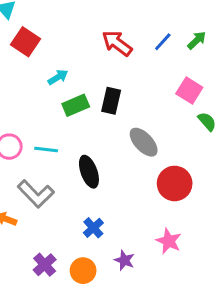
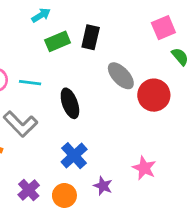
pink square: (189, 90) -> (163, 28), turned 35
red circle: (175, 183) -> (154, 95), moved
blue cross: (93, 228) -> (74, 156), size x1.4

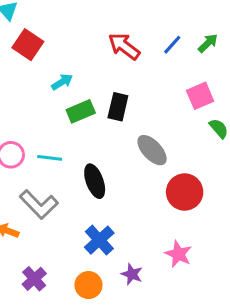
red circle: (154, 95) -> (185, 192), moved
purple cross: (29, 190) -> (34, 279), moved

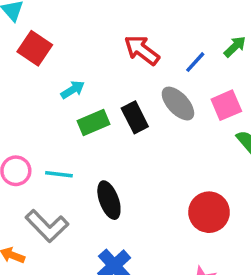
blue line: (172, 45) -> (195, 62), moved
black rectangle: (118, 107) -> (135, 117), turned -40
gray ellipse: (152, 150) -> (178, 104), moved

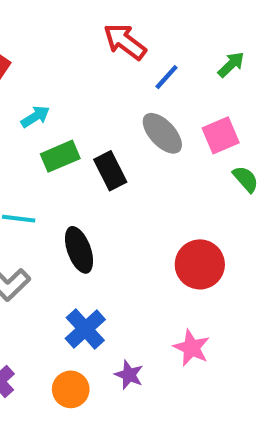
red arrow: (142, 50) -> (125, 42), moved
blue line: (195, 62) -> (166, 77), moved
black rectangle: (135, 117) -> (110, 171), moved

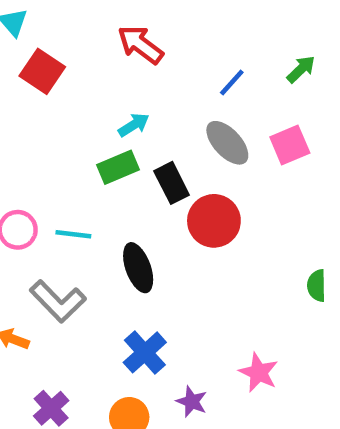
red arrow: (125, 42) -> (140, 45), moved
cyan arrow: (35, 117) -> (134, 125), moved
green semicircle: (246, 179) -> (317, 286), moved, turned -140
red circle: (200, 264) -> (214, 221), moved

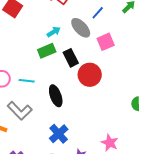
gray ellipse: (227, 143) -> (81, 28), moved
pink square: (290, 145) -> (106, 42), moved

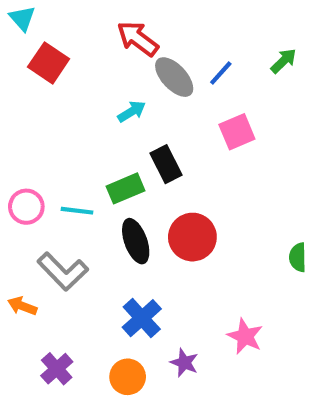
gray ellipse: (81, 28) -> (174, 77), moved
green rectangle: (47, 51) -> (126, 188), moved
red circle: (90, 75) -> (192, 237), moved

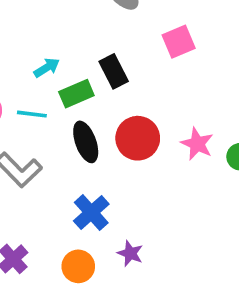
cyan arrow: (132, 111) -> (47, 68), moved
pink star: (245, 336) -> (197, 144), moved

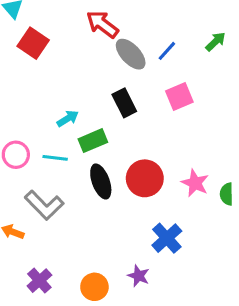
black rectangle: (114, 71) -> (124, 103), moved
blue cross: (91, 213) -> (167, 238), moved

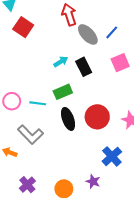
red arrow: (102, 24) -> (69, 15), turned 35
cyan arrow: (68, 119) -> (61, 62), moved

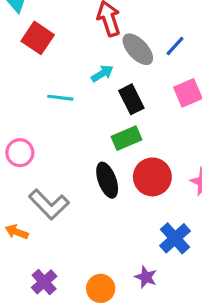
cyan arrow: (61, 62) -> (102, 73), moved
green rectangle: (63, 92) -> (127, 138), moved
cyan line: (38, 103) -> (60, 98), moved

